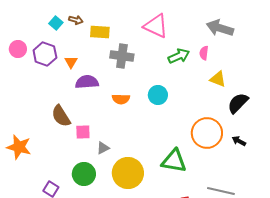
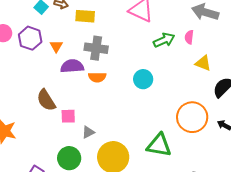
gray cross: (122, 56) -> (96, 48), moved
orange semicircle: (121, 99) -> (97, 77), moved

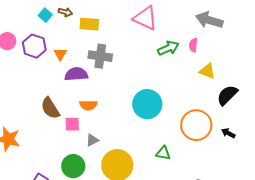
orange semicircle: (97, 77) -> (88, 105), moved
cyan circle: (143, 79) -> (147, 104), moved, size x1.5
green triangle: (159, 145) -> (163, 153), size x0.6

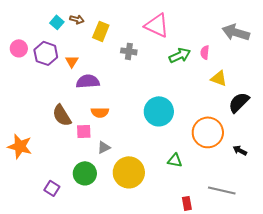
gray arrow: (209, 20) -> (236, 32), moved
yellow rectangle: (89, 24) -> (101, 31), turned -72
gray cross: (100, 56) -> (129, 51), moved, size x0.7
black arrow: (228, 133) -> (240, 150), moved

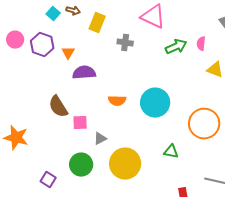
orange semicircle: (100, 112) -> (117, 101), moved

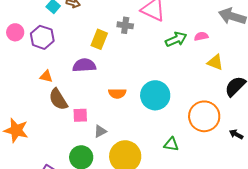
yellow rectangle: (97, 23) -> (99, 39), moved
gray cross: (125, 43) -> (125, 25), moved
pink semicircle: (201, 44) -> (201, 36), turned 72
orange triangle: (68, 53) -> (46, 76), moved, turned -48

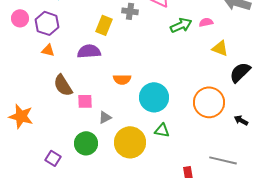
orange triangle: (46, 76) -> (48, 50), moved
cyan circle: (155, 95) -> (154, 97), moved
green triangle: (171, 144) -> (162, 130), moved

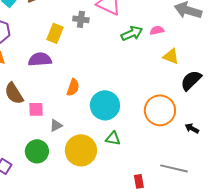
orange semicircle: (122, 79) -> (73, 87), turned -72

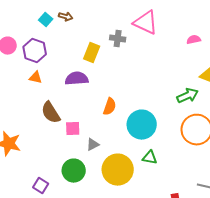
pink semicircle: (157, 30) -> (194, 40), moved
green arrow: (132, 33) -> (188, 96), moved

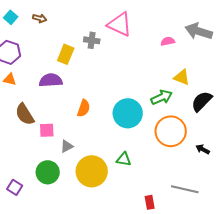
cyan square: (46, 20) -> (11, 17), moved
cyan circle: (142, 125) -> (128, 113), moved

